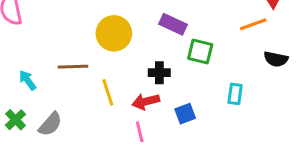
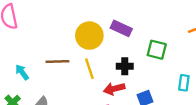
purple rectangle: (173, 24) -> (121, 28), moved
yellow line: (108, 92) -> (89, 69), moved

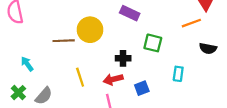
purple rectangle: (121, 28) -> (130, 13), moved
brown line: (57, 62) -> (64, 41), moved
yellow line: (89, 69) -> (80, 77), moved

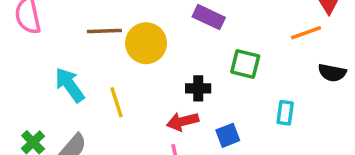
brown line: (64, 41) -> (104, 31), moved
cyan arrow: (27, 64) -> (70, 85), moved, size x1.5
yellow line: (80, 77) -> (117, 102), moved

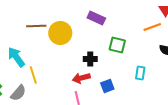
yellow line: (117, 102) -> (33, 75), moved

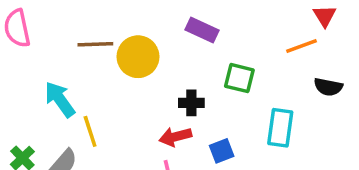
cyan rectangle: (140, 73) -> (280, 128), size x1.5

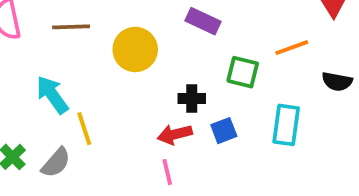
brown line: (95, 44) -> (71, 27), moved
orange line: (302, 46) -> (292, 48), moved
blue square: (222, 151) -> (224, 131), moved

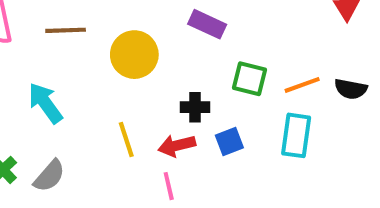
orange line: (292, 48) -> (302, 85), moved
yellow line: (84, 129) -> (126, 139), moved

